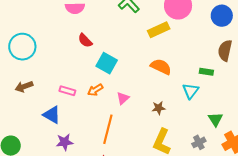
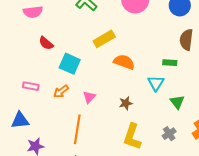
yellow rectangle: (159, 30) -> (104, 39), moved
pink rectangle: (67, 91) -> (31, 86), moved
blue triangle: (52, 115) -> (20, 120), turned -30
green triangle: (215, 119) -> (177, 102), moved

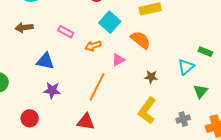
orange semicircle: (124, 62) -> (140, 40), moved

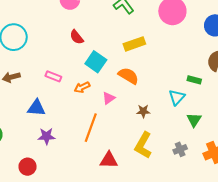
red triangle: (86, 122) -> (109, 160), moved

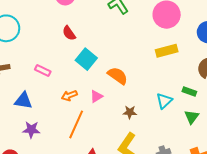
yellow rectangle: (134, 44) -> (167, 51), moved
green rectangle: (194, 80) -> (189, 91), moved
orange arrow: (82, 87) -> (69, 96), moved
green triangle: (194, 120) -> (192, 117), moved

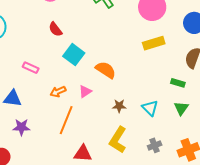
cyan triangle: (164, 101) -> (150, 108), moved, turned -30

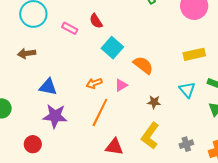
yellow rectangle: (154, 43) -> (194, 54), moved
pink rectangle: (31, 68) -> (70, 28), moved
cyan triangle: (150, 108) -> (187, 90), moved
purple star: (21, 127) -> (55, 116), size x1.4

